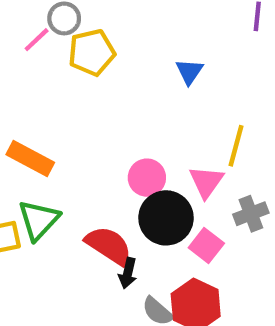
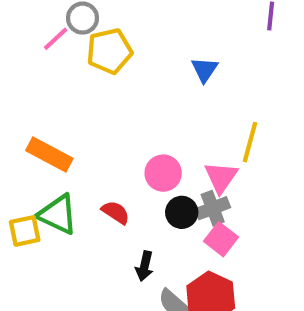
gray cross: (251, 214) -> (213, 208), moved
black circle: (166, 218) -> (182, 212), size x0.6
green triangle: (39, 220) -> (58, 214), turned -48
red semicircle: (109, 245) -> (116, 212), moved, size x0.6

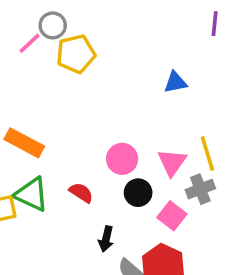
blue triangle: (204, 70) -> (175, 82), moved, turned 45
yellow line: (250, 142) -> (207, 154), moved, turned -32
gray cross: (213, 208) -> (200, 189), moved

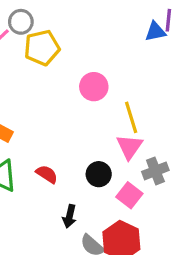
blue triangle: (175, 82) -> (155, 32), moved
yellow line: (207, 154) -> (131, 117), moved
pink circle: (122, 159) -> (94, 87), moved

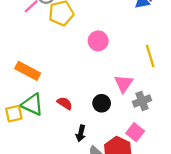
yellow line: (131, 117) -> (150, 56), moved
pink square: (129, 195) -> (135, 132), moved

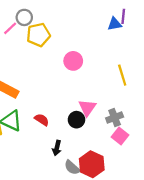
pink triangle: (124, 84) -> (87, 108), moved
pink square: (135, 132) -> (120, 136), moved

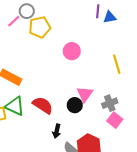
purple line: (123, 16) -> (98, 11), moved
red semicircle: (42, 120) -> (43, 105), size x1.5

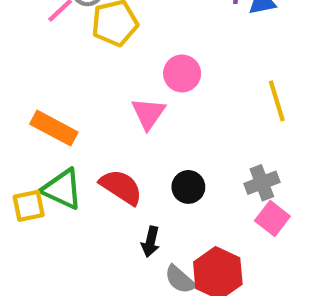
pink triangle: (85, 94) -> (148, 113), moved

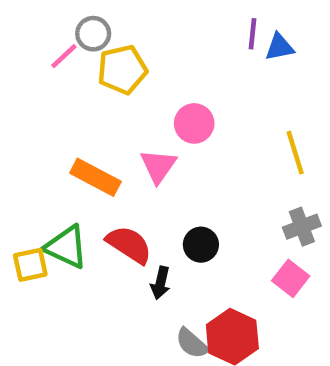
orange rectangle: (54, 128) -> (95, 177), moved
gray cross: (262, 183) -> (302, 227), moved
black arrow: (151, 242) -> (160, 283), moved

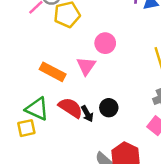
yellow square: (30, 265) -> (26, 128), moved
black arrow: (160, 283) -> (87, 114), moved, turned -42

